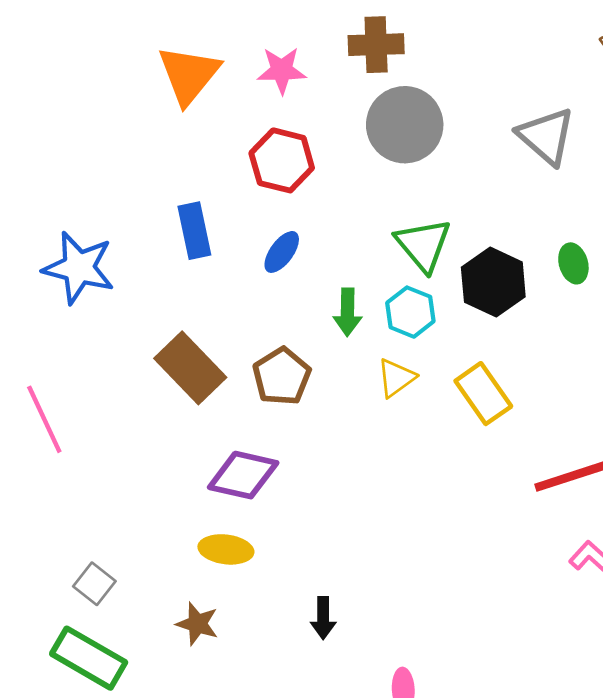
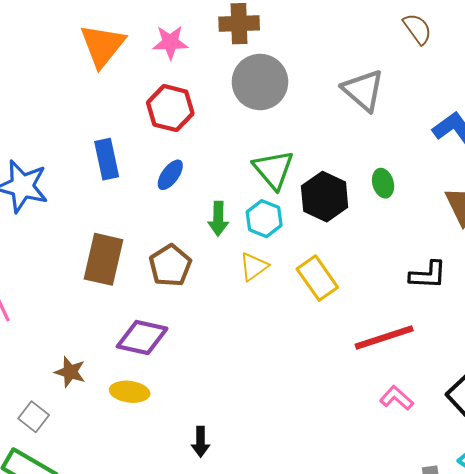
brown rectangle: (190, 368) -> (104, 259), turned 57
brown star: (197, 624) -> (70, 372), moved

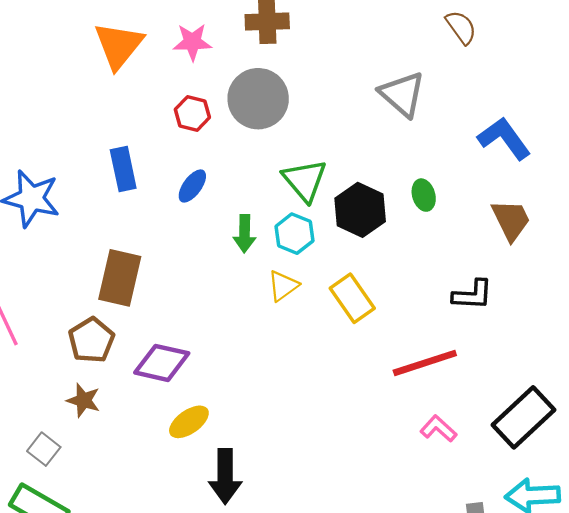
gray circle: (260, 82) -> (258, 99), moved
red hexagon: (170, 108) -> (192, 113), size x0.7
brown pentagon: (170, 266) -> (91, 340), moved
yellow ellipse: (130, 392) -> (189, 422), moved, turned -42
black arrow: (201, 442) -> (225, 476), size x1.6

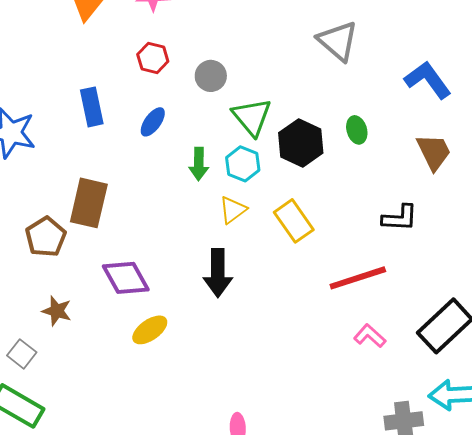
gray circle: (258, 99) -> (211, 76), moved, size x0.6
brown pentagon: (91, 340) -> (46, 237), moved
purple diamond: (162, 363) -> (126, 278), turned 48
black arrow: (225, 476) -> (218, 273), moved

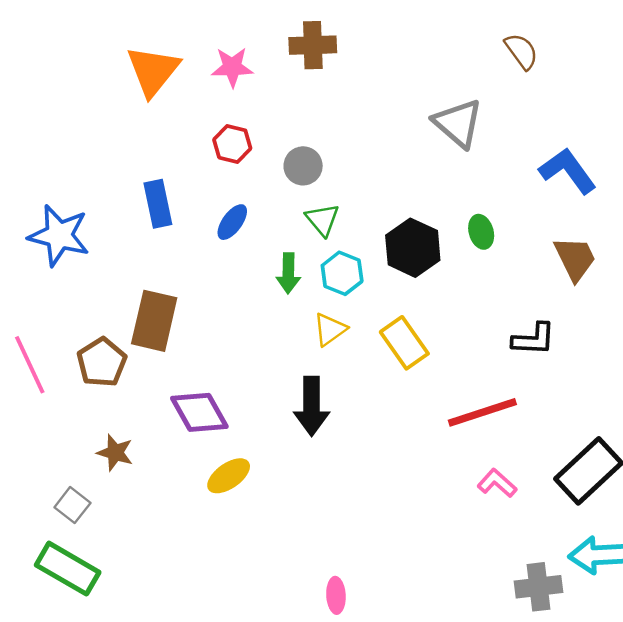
green triangle: (252, 117) -> (323, 220), moved, size x0.7

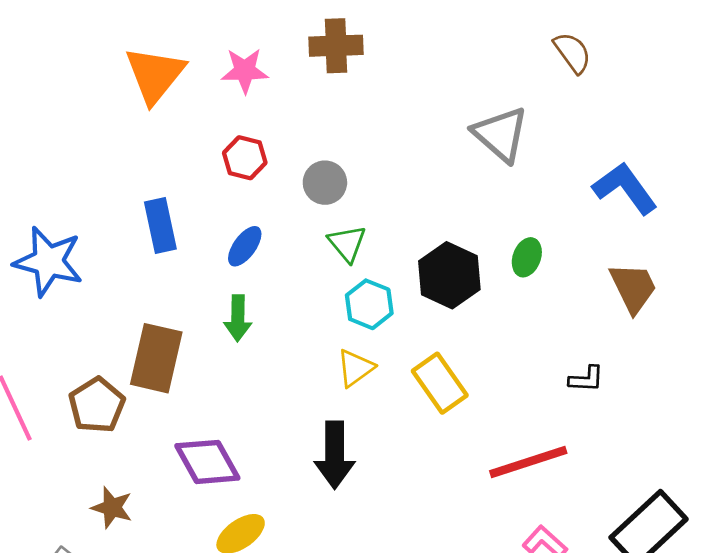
green ellipse: (481, 232) -> (527, 257), turned 36
green arrow: (288, 273) -> (238, 318), moved
black L-shape: (534, 339) -> (586, 379), size x0.7

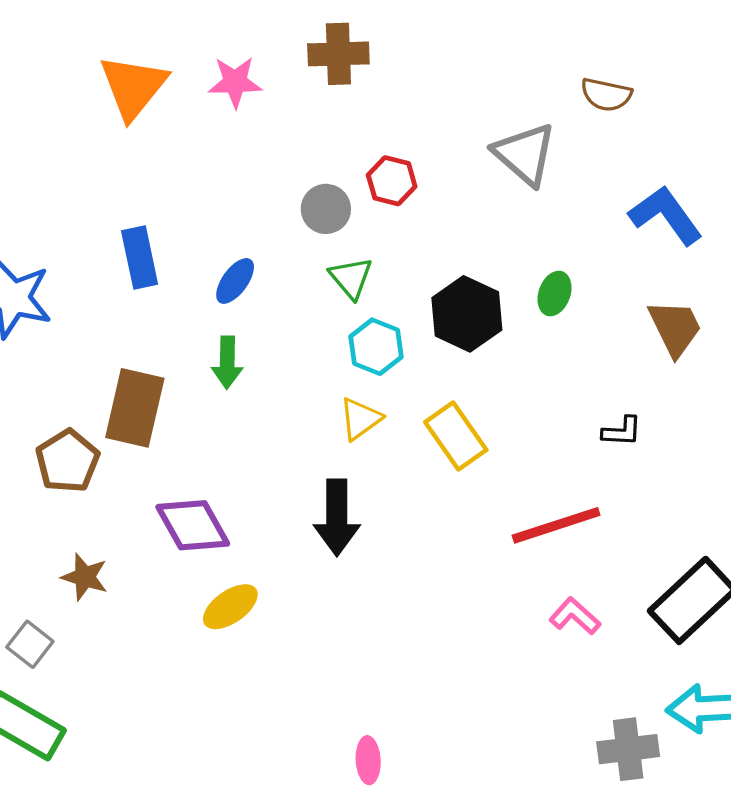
brown semicircle: (572, 53) -> (606, 95), moved, turned 138
red hexagon: (245, 158) -> (392, 181), moved

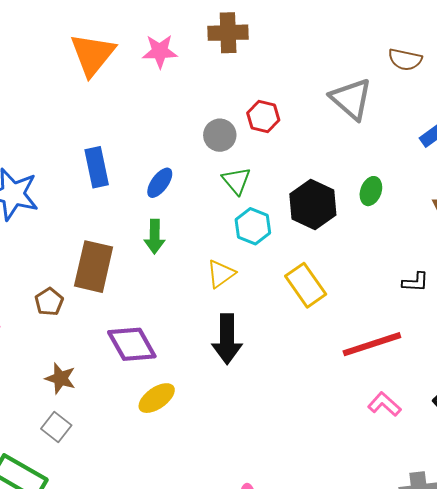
yellow triangle: (360, 419) -> (221, 274), moved
brown pentagon: (67, 461) -> (49, 302), size x0.7
gray square: (30, 644) -> (56, 427), moved

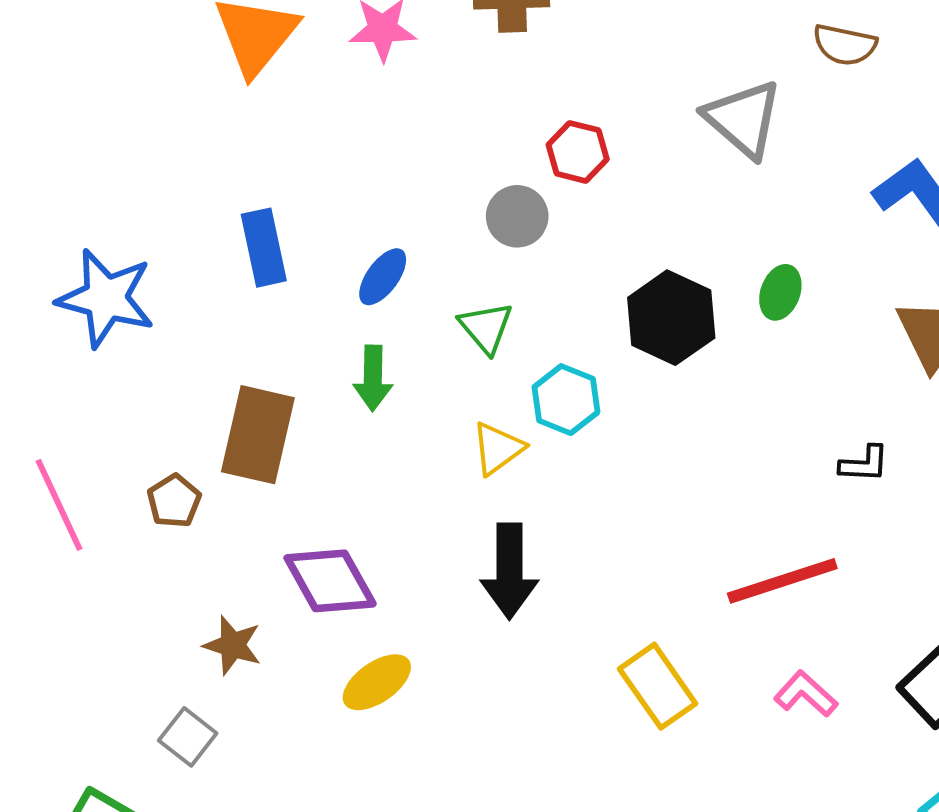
gray circle: (220, 135) -> (517, 216), moved
green triangle: (236, 181) -> (486, 327), moved
cyan hexagon: (253, 226) -> (566, 400), moved
yellow rectangle: (306, 285) -> (658, 686), moved
brown star: (60, 378) -> (233, 645), moved

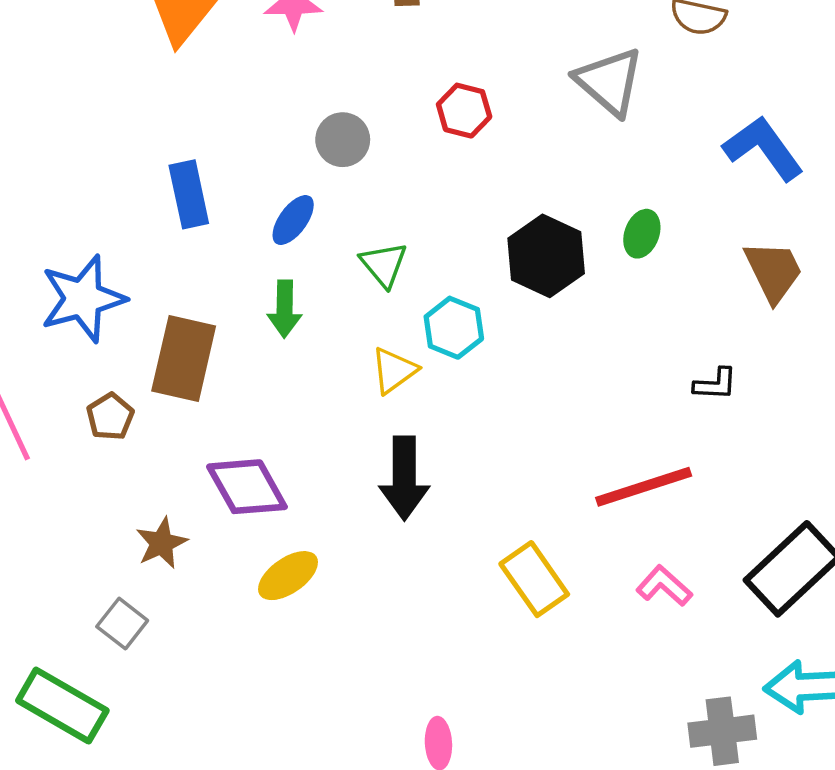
gray circle: (517, 216) -> (343, 140), moved
blue star: (106, 298) -> (83, 299), moved, turned -30
brown star: (233, 645) -> (161, 543), turned 30

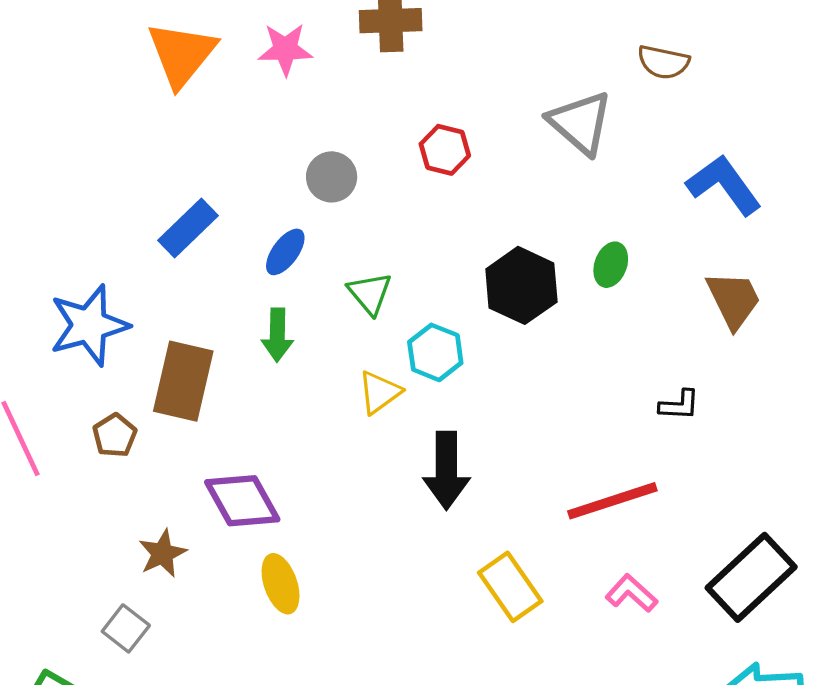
blue rectangle: (189, 194) -> (188, 228), turned 58
black arrow: (404, 478) -> (446, 470), moved
yellow ellipse: (288, 576) -> (281, 584), turned -74

